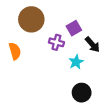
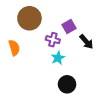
cyan star: (76, 62) -> (58, 58), moved
black circle: (82, 93) -> (67, 84), moved

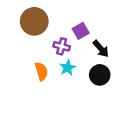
orange semicircle: (14, 48) -> (41, 71), moved
black circle: (67, 84) -> (100, 75), moved

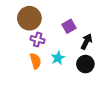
purple cross: (62, 46) -> (38, 40), moved
black arrow: (101, 49) -> (86, 42), turned -112

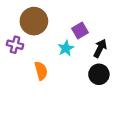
purple cross: (38, 40) -> (15, 45), moved
cyan star: (58, 58) -> (66, 48), moved

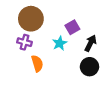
purple cross: (15, 45) -> (24, 42), moved

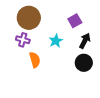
purple square: (72, 27) -> (75, 21), moved

